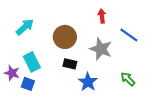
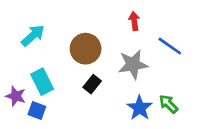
gray star: (101, 49) -> (133, 64), turned -30
black rectangle: (70, 64) -> (92, 84), turned -64
blue star: (88, 82) -> (140, 108), moved

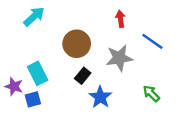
cyan arrow: (33, 36) -> (34, 17), moved
blue star: (140, 108) -> (100, 97), moved
blue square: (37, 111) -> (33, 99), turned -35

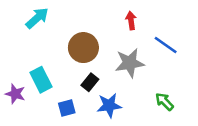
blue star: (100, 97) -> (109, 105), turned 30
blue square: (33, 99) -> (67, 108), moved

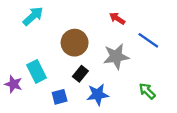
red arrow: (131, 21) -> (117, 18), turned -49

